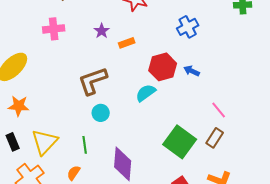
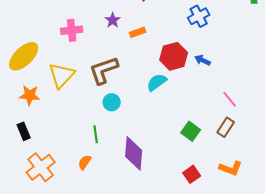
pink cross: (54, 29) -> (72, 30), moved
yellow triangle: (45, 142) -> (62, 75), moved
green square: (180, 142) -> (191, 131), size x0.6

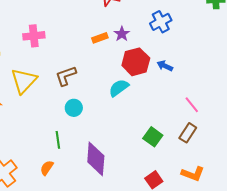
purple star: (113, 20) -> (122, 34), moved
brown L-shape: (104, 70) -> (66, 76), size x0.7

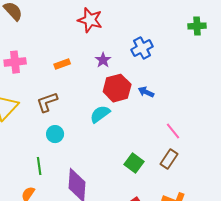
orange rectangle: (100, 38) -> (62, 64), moved

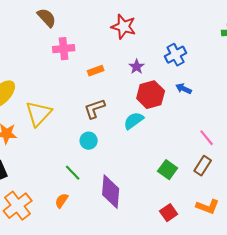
pink cross: (15, 62) -> (64, 49), moved
blue arrow: (146, 92) -> (184, 89), moved
brown L-shape: (47, 102) -> (95, 109), moved
green line: (39, 166) -> (73, 173), turned -36

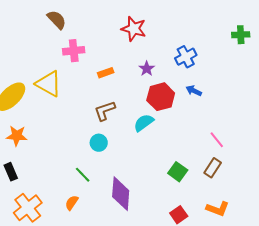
yellow triangle: (39, 114) -> (49, 84), moved, turned -44

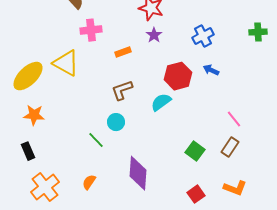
green cross: (241, 35) -> (258, 32), moved
purple star: (147, 69) -> (154, 35), moved
green line: (83, 175) -> (96, 140), moved

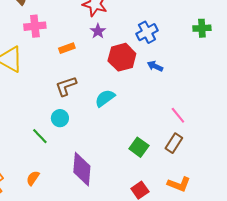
red hexagon: (178, 76) -> (122, 57), moved

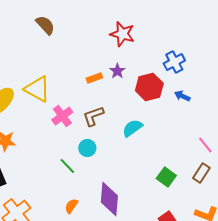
pink cross: (35, 26) -> (62, 116), moved, turned -30
purple star: (98, 31) -> (117, 71), moved
orange semicircle: (33, 178) -> (71, 206), moved

